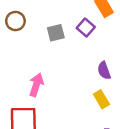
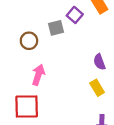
brown circle: (15, 21) -> (29, 41), moved
purple square: (86, 28) -> (75, 15), moved

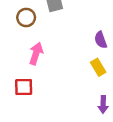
red square: (27, 106) -> (24, 87), size x0.7

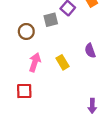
yellow rectangle: (98, 67) -> (62, 62), moved

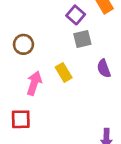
gray square: (51, 20) -> (82, 39), moved
yellow rectangle: (62, 62) -> (64, 72), moved

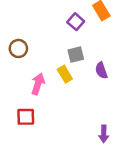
gray square: (82, 39) -> (76, 55), moved
brown circle: (23, 44) -> (18, 48), moved

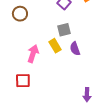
brown circle: (18, 48) -> (20, 14), moved
purple semicircle: (101, 70) -> (75, 49), moved

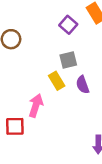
pink arrow: (33, 54) -> (36, 106), moved

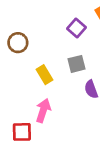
yellow rectangle: (57, 81) -> (45, 75), moved

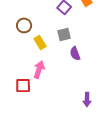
brown circle: (18, 43) -> (24, 25), moved

